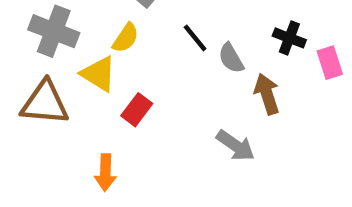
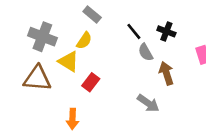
black line: (195, 38) -> (134, 31), moved
black cross: (289, 38) -> (166, 31), moved

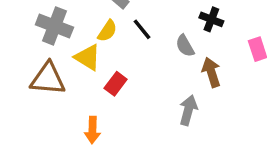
black line: (134, 31) -> (142, 29), moved
gray arrow: (148, 103) -> (188, 110), turned -110

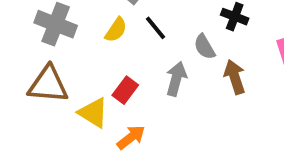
yellow triangle: (88, 57) -> (93, 113), moved
gray arrow: (188, 110) -> (176, 79), moved
orange arrow: (92, 130) -> (131, 137), moved, turned -130

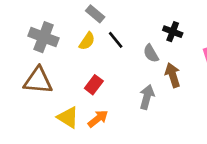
gray arrow: (176, 79) -> (147, 97), moved
yellow triangle: (93, 113) -> (68, 117), moved

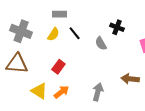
gray rectangle: (95, 14) -> (59, 14), turned -40
brown arrow: (173, 75) -> (130, 79), moved, turned -66
gray arrow: (147, 97) -> (98, 92), moved

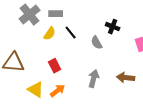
gray cross: (21, 31) -> (30, 15), moved, turned 30
red rectangle: (58, 67) -> (55, 66), turned -64
gray arrow: (98, 92) -> (94, 79), moved

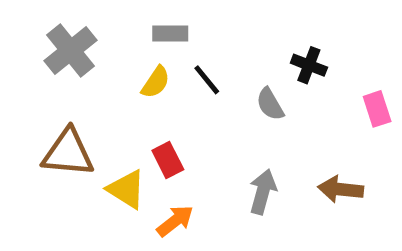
gray cross: (30, 15) -> (70, 51), moved
yellow triangle: (36, 90) -> (126, 189), moved

